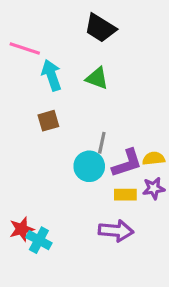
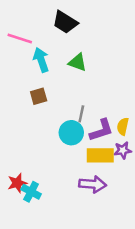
black trapezoid: (100, 28) -> (65, 22), moved
yellow semicircle: (154, 158) -> (123, 126), turned -72
yellow rectangle: (125, 195) -> (100, 155), size x1.5

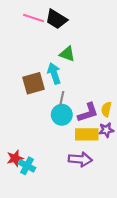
pink line: (20, 38) -> (34, 18), moved
cyan arrow: (41, 60) -> (54, 73), moved
brown square: (39, 96) -> (34, 83), size x1.5
gray line: (81, 114) -> (62, 98), moved

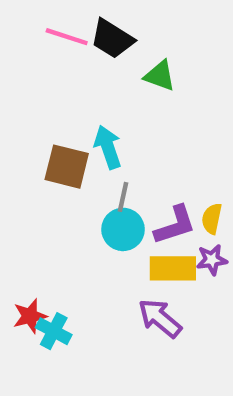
green triangle: (67, 54) -> (160, 76), moved
brown square: (34, 83) -> (67, 167), turned 30
purple arrow: (80, 159) -> (160, 318), turned -145

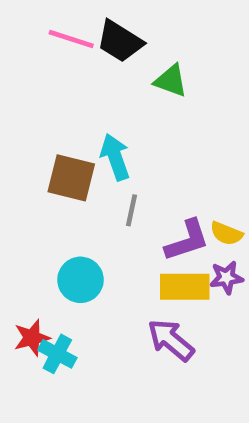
yellow semicircle: (212, 219) -> (226, 234), turned -80
cyan circle: (123, 229) -> (80, 280), moved

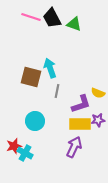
black trapezoid: (120, 41) -> (52, 18), turned 30
green triangle: (171, 81) -> (74, 24), moved
yellow semicircle: (226, 234) -> (98, 93), moved
purple arrow: (171, 340) -> (74, 147), turned 75

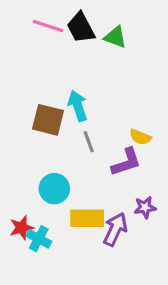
gray line: (57, 91) -> (89, 142), turned -32
yellow semicircle: (98, 93) -> (140, 137), moved
purple star: (98, 120) -> (145, 207), moved
yellow rectangle: (80, 124) -> (87, 218), moved

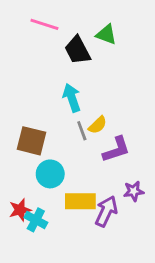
black trapezoid: (81, 28) -> (78, 50), moved
brown square: (48, 120) -> (31, 141), moved
yellow semicircle: (140, 137) -> (98, 125), moved, turned -66

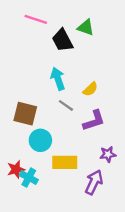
yellow semicircle: (98, 125) -> (90, 89), moved
gray line: (82, 131) -> (66, 105), turned -35
purple arrow: (106, 211) -> (94, 182), moved

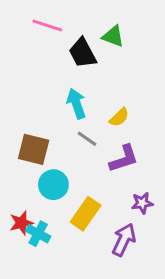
yellow rectangle: (65, 162) -> (86, 214), turned -55

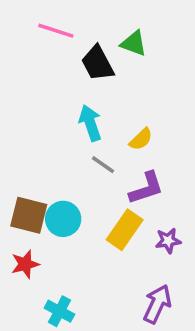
brown square: (34, 149) -> (29, 215), moved
yellow rectangle: (86, 214) -> (125, 230), moved
cyan cross: (38, 234) -> (59, 311), moved
purple arrow: (124, 240) -> (157, 304), moved

